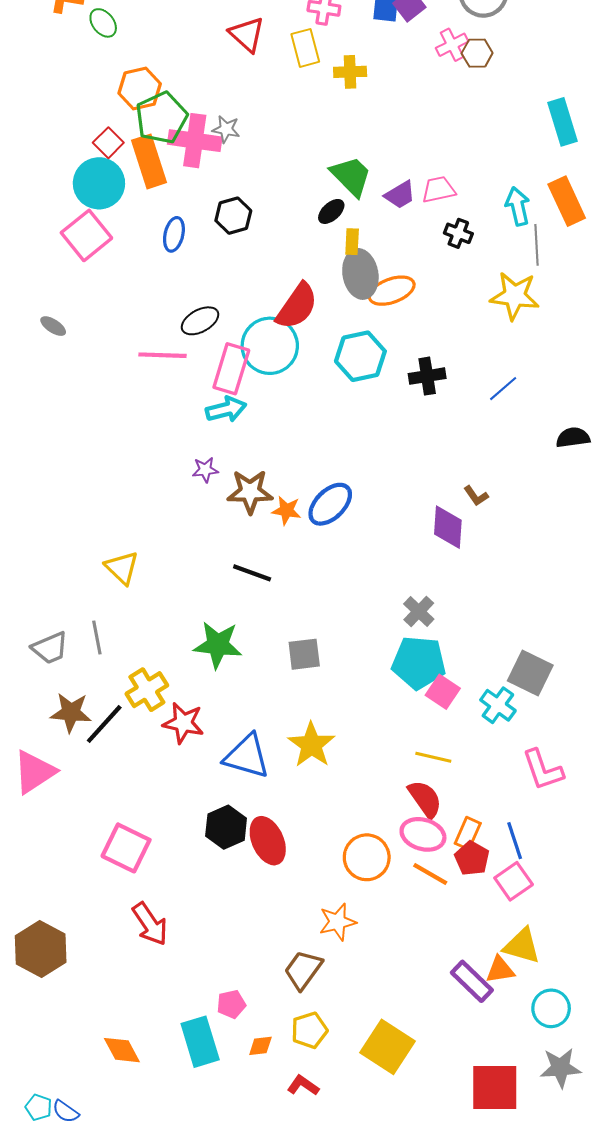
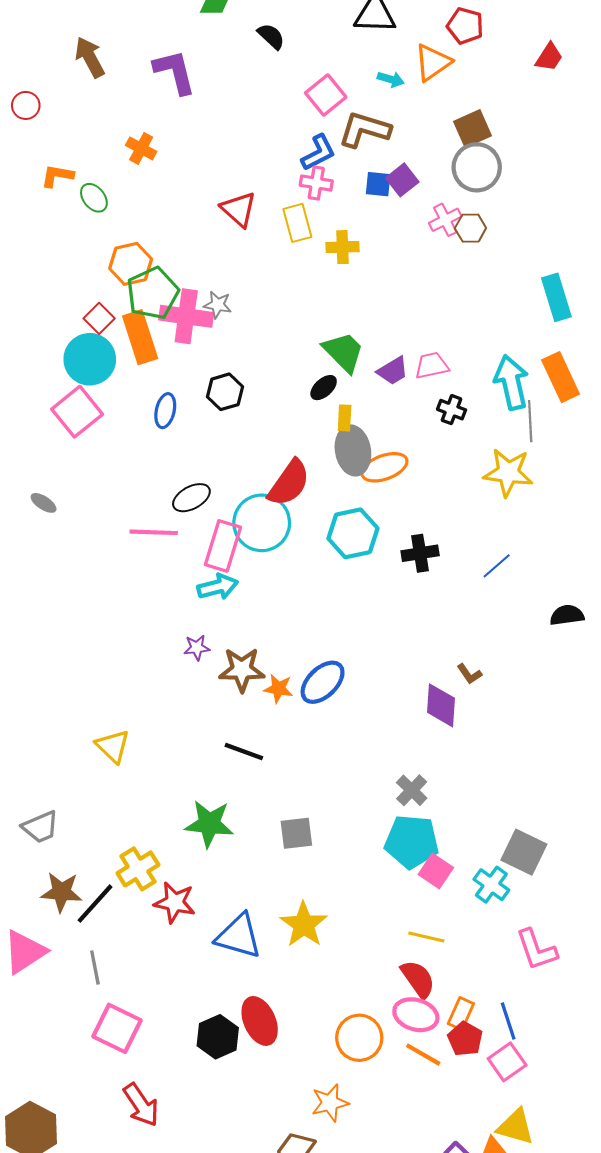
cyan arrow: (518, 206) -> (511, 382), size x1.4
gray line: (97, 638) -> (95, 967), moved
black hexagon: (226, 827) -> (218, 1037), moved

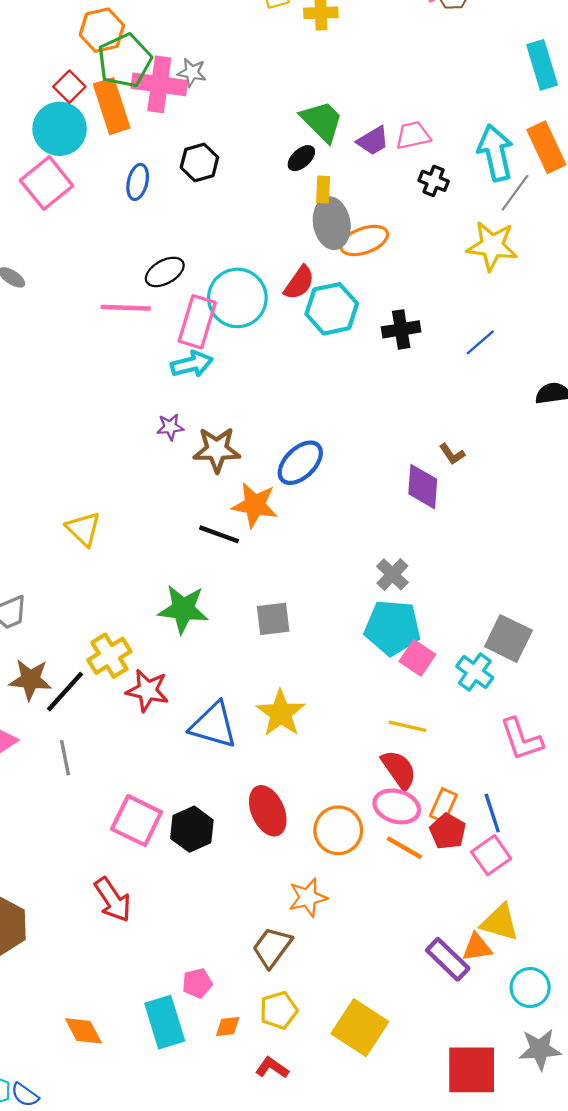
gray line: (530, 421) -> (515, 193), turned 39
red semicircle: (289, 483) -> (299, 283), moved, size x0.7
orange star: (278, 689) -> (255, 505), moved, size x1.5
red ellipse: (260, 1021) -> (268, 811), moved
pink square: (117, 1028) -> (137, 821), moved

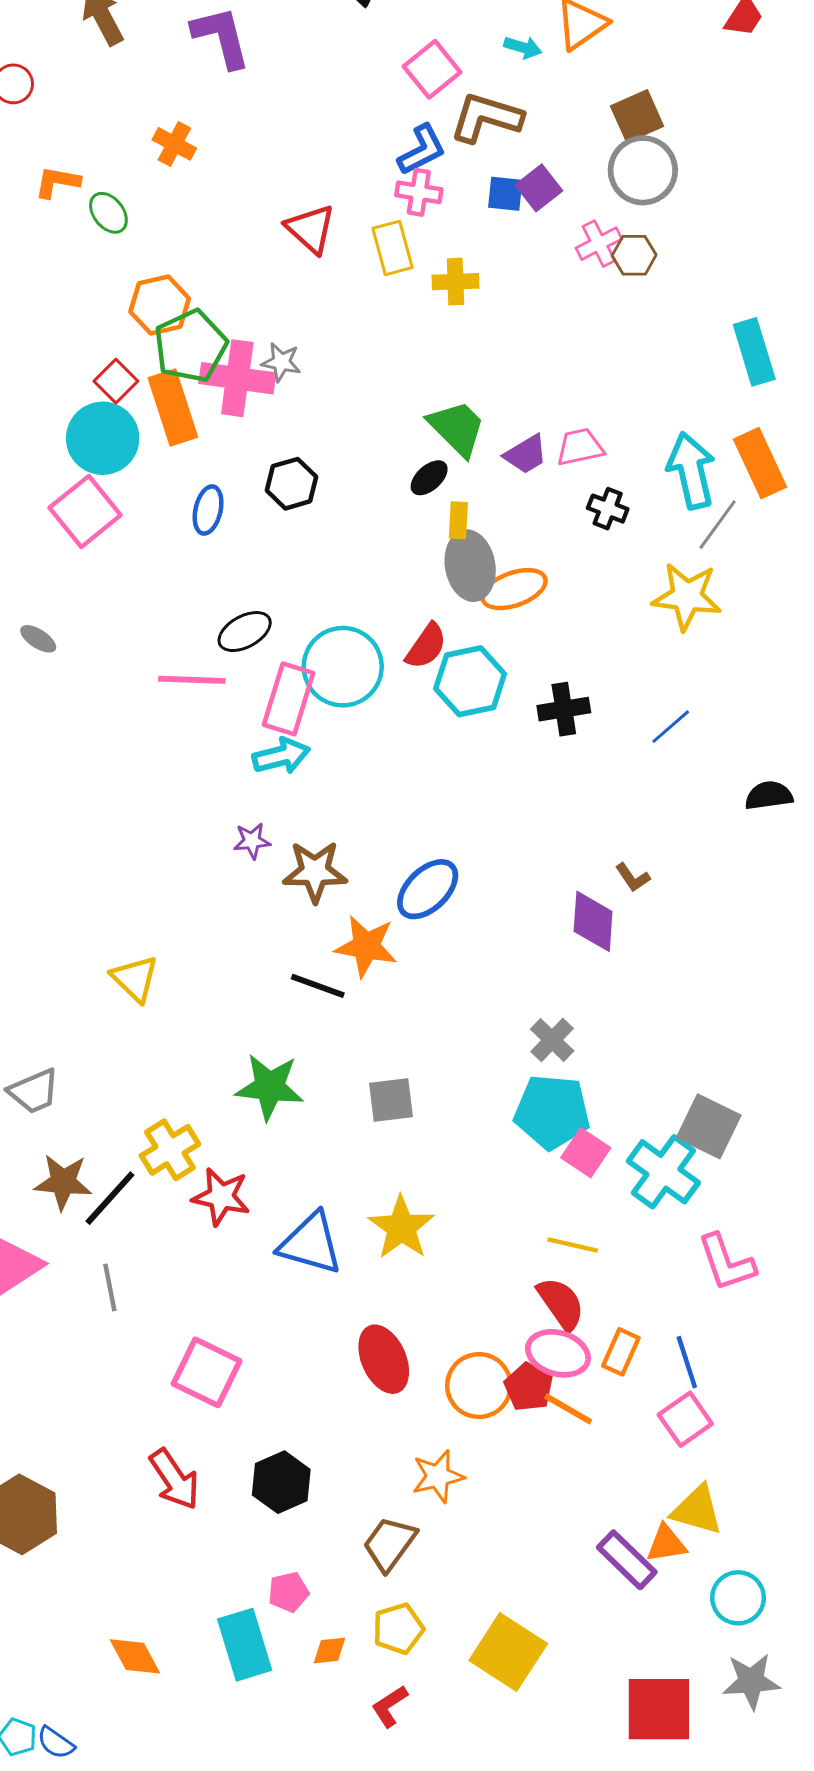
cyan cross: (475, 672) -> (663, 1172), size x1.4
black hexagon: (192, 829) -> (281, 1482), moved
red pentagon: (448, 831) -> (529, 1387), moved
red L-shape: (272, 1068) -> (390, 1706), turned -68

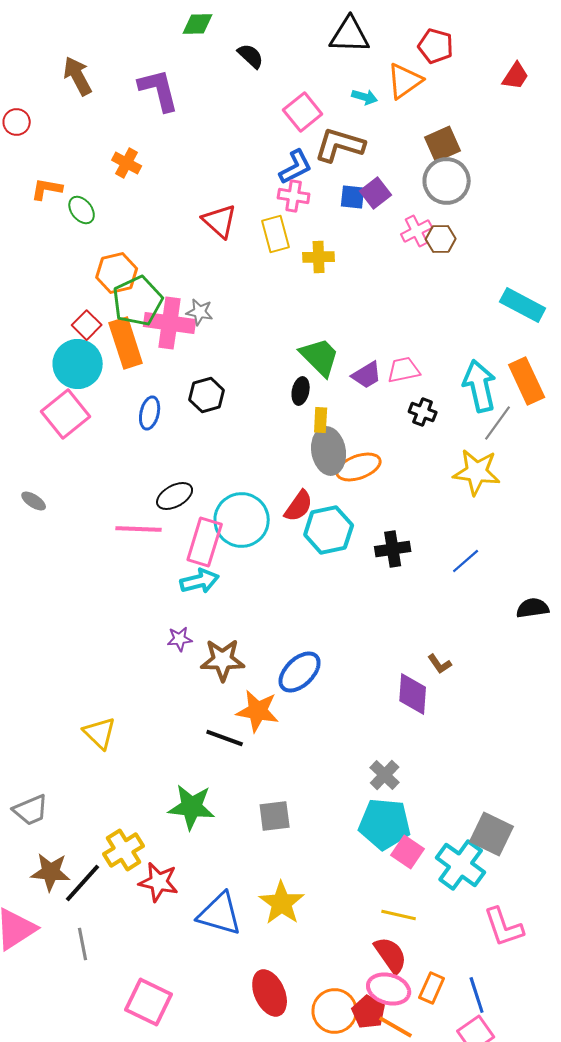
cyan rectangle: (754, 352) -> (523, 305), turned -45
black ellipse: (429, 478) -> (301, 391), turned -36

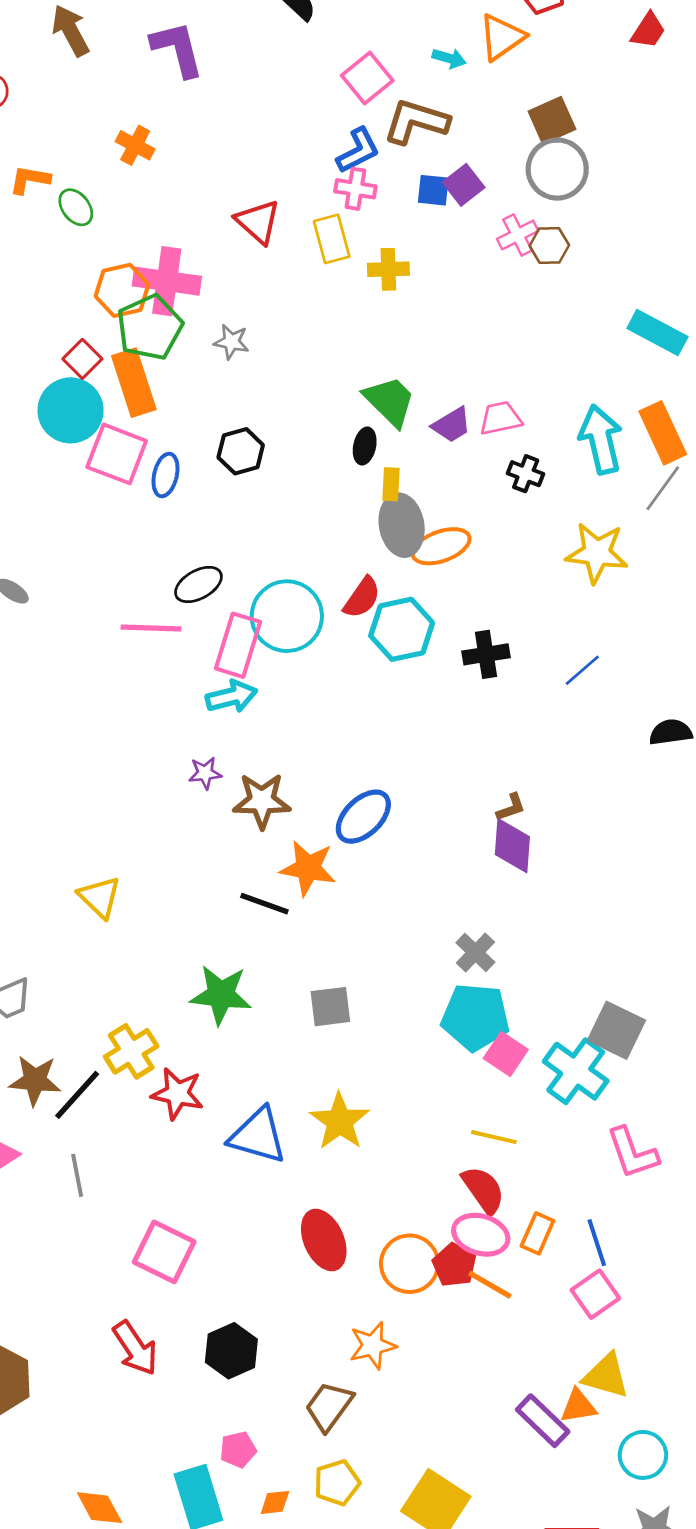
pink cross: (170, 323) -> (167, 281), moved
pink square: (66, 414) -> (117, 454), moved, turned -30
gray line: (498, 423) -> (663, 488), moved
brown L-shape: (440, 664) -> (511, 807), moved, turned -75

